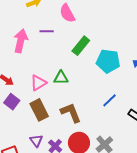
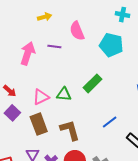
green rectangle: (81, 46) -> (93, 83), moved
cyan pentagon: (108, 61) -> (111, 45), moved

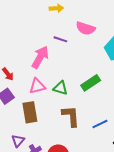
pink semicircle: (77, 31) -> (85, 28), turned -60
pink arrow: (28, 53) -> (40, 57), moved
brown L-shape: (70, 130) -> (71, 116), moved

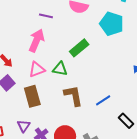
purple line: (60, 39) -> (46, 16), moved
green rectangle: (91, 83) -> (79, 48), moved

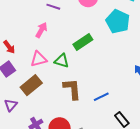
pink arrow: (36, 40) -> (41, 30), size x0.7
brown rectangle: (32, 96) -> (31, 85), turned 60
purple triangle: (24, 126) -> (11, 105), moved

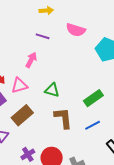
green rectangle: (83, 42) -> (93, 98), moved
pink triangle: (39, 59) -> (19, 86), moved

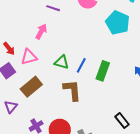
green rectangle: (93, 98) -> (103, 71), turned -36
blue line: (93, 125) -> (81, 65), moved, turned -35

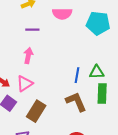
green triangle: (62, 62) -> (97, 72), moved
green rectangle: (103, 71) -> (102, 93), moved

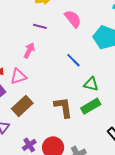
pink semicircle: (62, 14) -> (73, 19), turned -144
blue line: (77, 75) -> (73, 60), moved, turned -70
green rectangle: (102, 93) -> (91, 106), turned 42

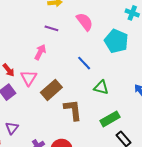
pink triangle: (18, 76) -> (29, 78), turned -42
brown rectangle: (22, 106) -> (51, 90), moved
green rectangle: (91, 106) -> (110, 119), moved

